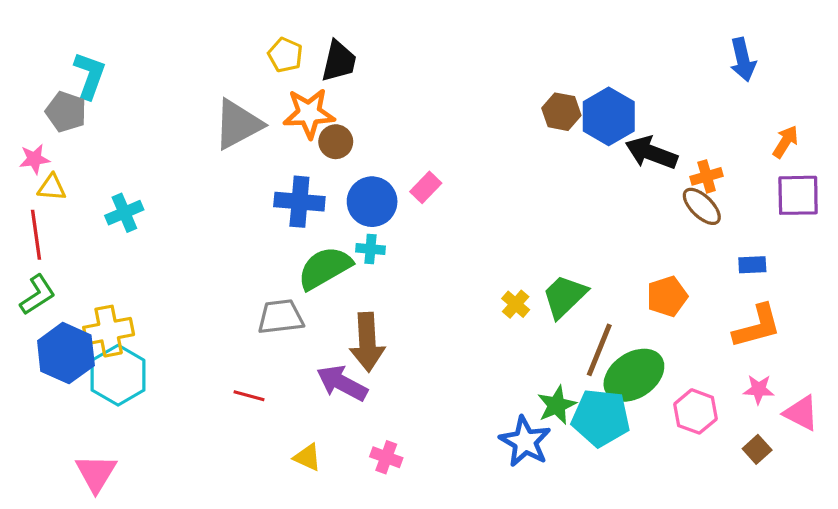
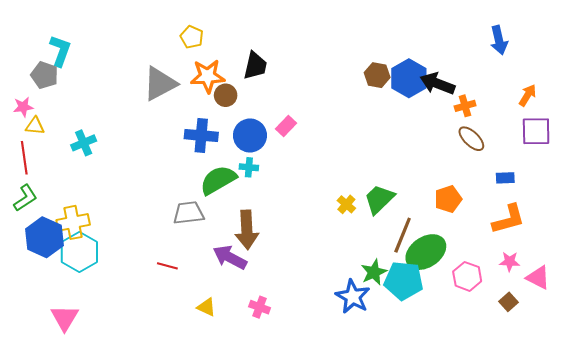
black trapezoid: (339, 61) -> (255, 66), moved
black arrow: (651, 153) -> (438, 84), moved
orange cross: (707, 176) -> (465, 106), moved

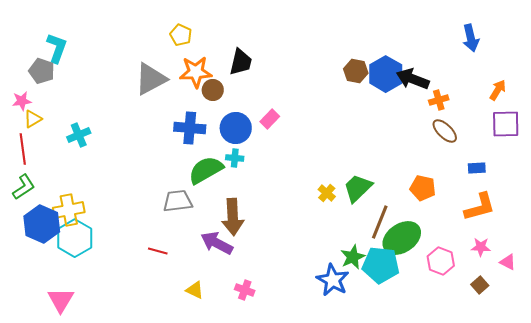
yellow triangle: (35, 126) -> (33, 119), turned -36
orange pentagon: (448, 199) -> (423, 188), turned 30
pink triangle: (538, 277) -> (508, 262), size x0.7

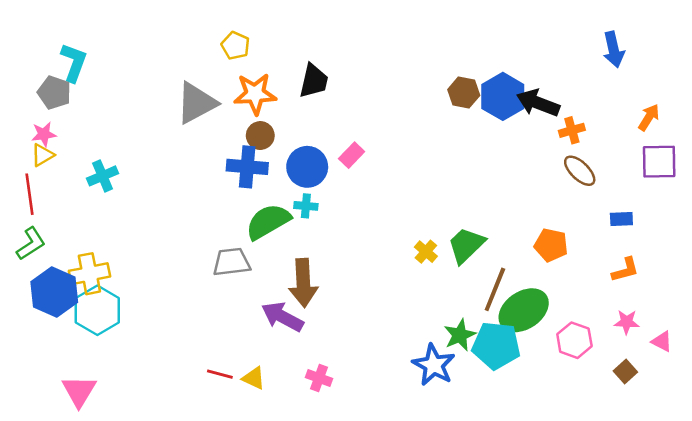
brown circle: (213, 90) -> (260, 136), moved
pink star: (22, 101) -> (44, 134), moved
orange L-shape: (480, 207) -> (625, 270), size x0.7
red line: (158, 251) -> (220, 374), moved

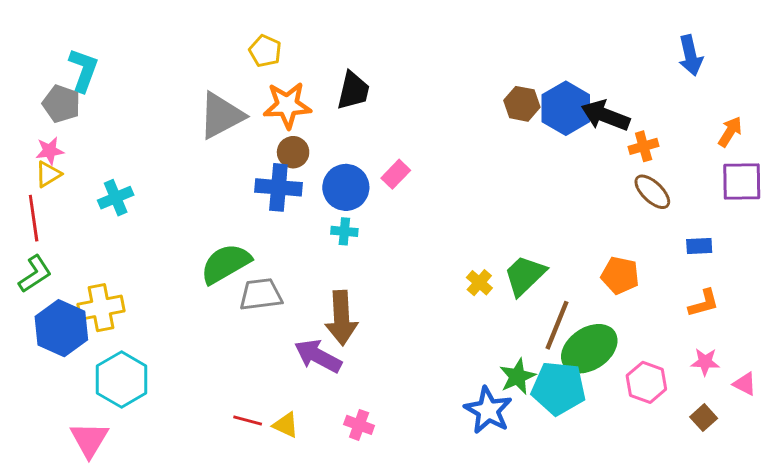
green semicircle: (268, 222) -> (226, 264), moved
cyan hexagon: (97, 310) -> (122, 379), moved

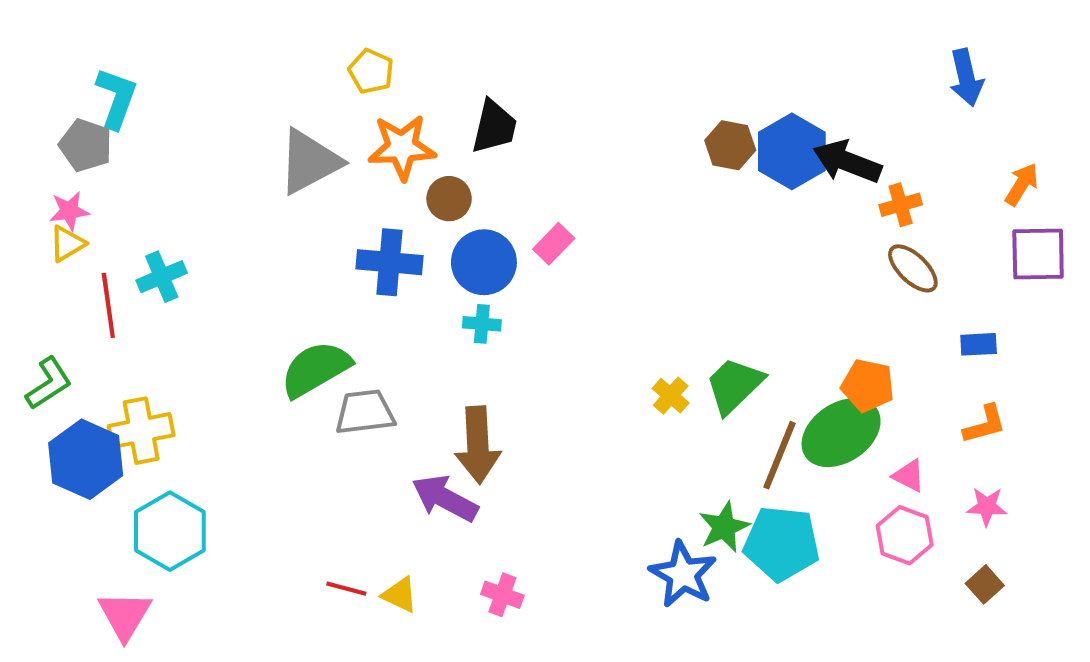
brown circle: (293, 152) -> (449, 199), moved
red line: (34, 218) -> (108, 305), moved
green ellipse: (589, 349) -> (841, 433), moved
pink triangle: (745, 384) -> (909, 476), moved

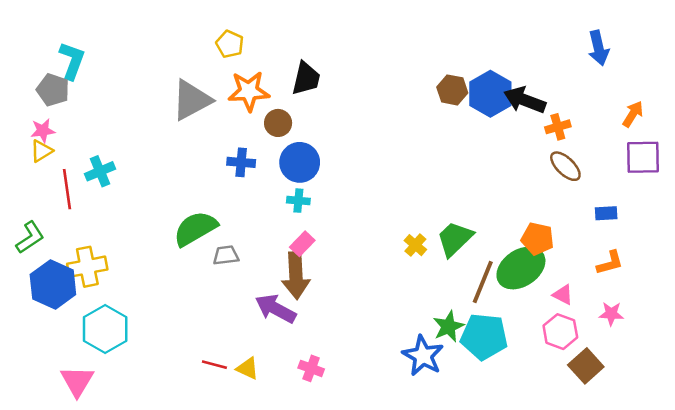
pink rectangle: (554, 244) -> (302, 244), moved
blue cross: (389, 262) -> (241, 162), size x0.7
gray trapezoid: (365, 412) -> (226, 255), size x0.7
brown square: (985, 584) -> (586, 366), moved, size x1.5

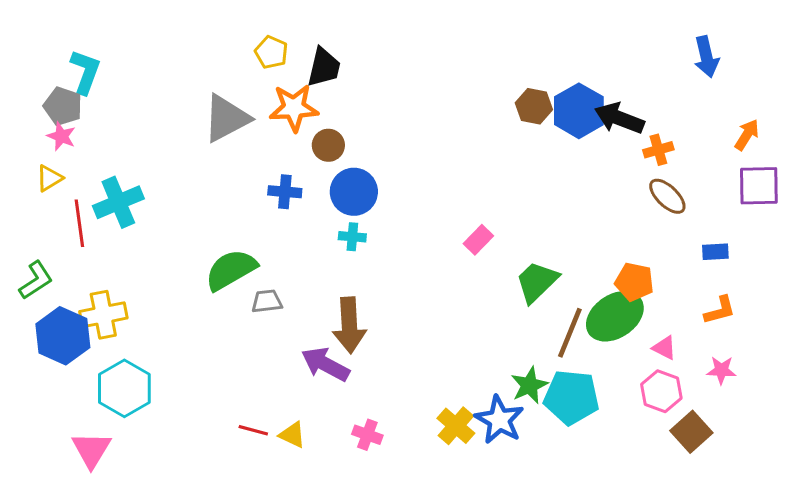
black trapezoid: (306, 78) -> (324, 67), moved
pink star: (43, 131) -> (61, 136), moved, turned 30
cyan cross: (100, 171) -> (118, 202), size x1.4
pink rectangle: (302, 244) -> (478, 240), moved
yellow cross: (415, 245) -> (456, 426), moved, size x1.4

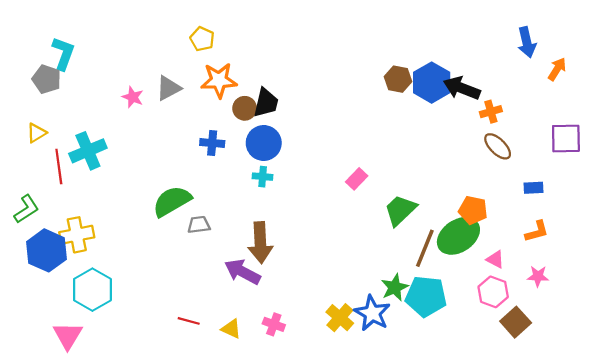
black trapezoid: (324, 67) -> (266, 103), moved
gray triangle: (226, 118) -> (169, 88), size x0.7
orange arrow: (747, 135) -> (557, 69), moved
pink star: (61, 136) -> (133, 97), moved
yellow triangle: (292, 435) -> (231, 329), moved

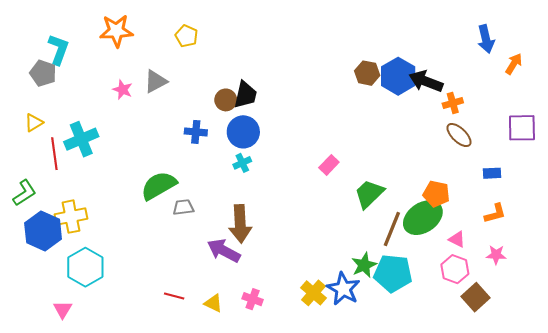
orange star: (219, 80) -> (116, 31), moved
cyan cross: (263, 177) -> (242, 163), turned -30
pink triangle: (68, 336) -> (63, 309), size x0.7

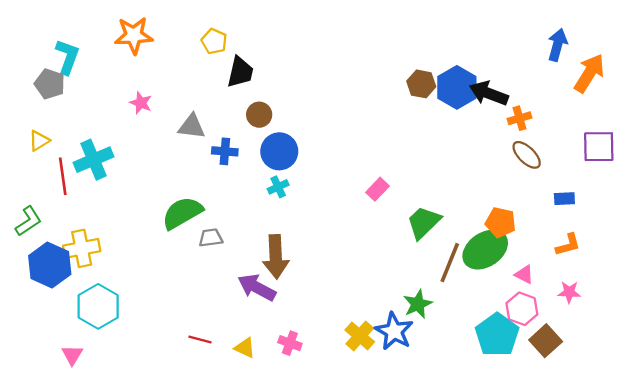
blue arrow: (486, 39) -> (557, 45), turned -152
orange arrow: (514, 64) -> (589, 73), size x1.6
gray triangle: (156, 81) -> (192, 127), moved, turned 35
black trapezoid: (245, 95) -> (240, 72), moved
cyan pentagon: (393, 273) -> (497, 335), moved, turned 30

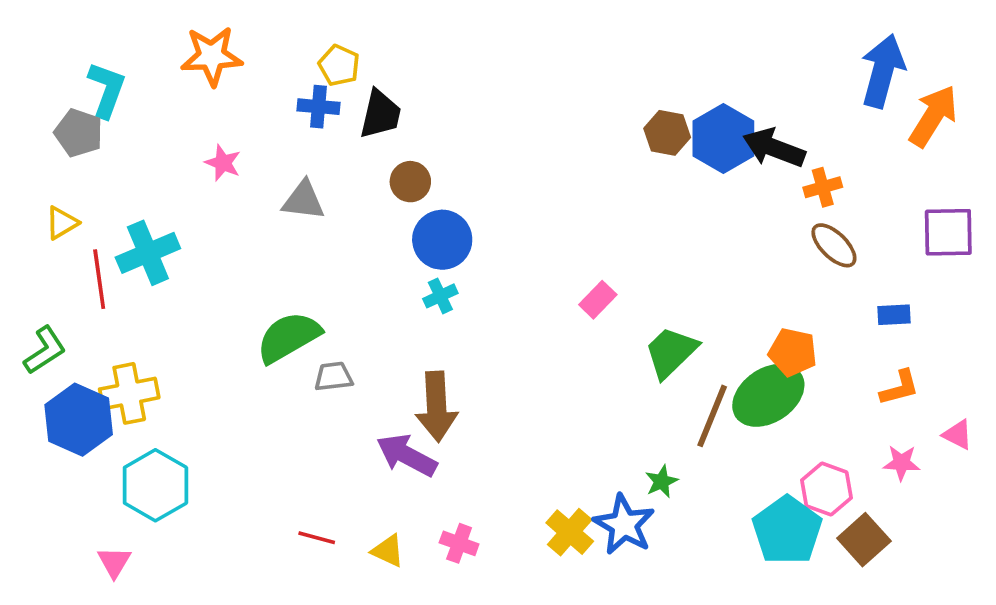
blue arrow: (557, 45) -> (883, 71), size x1.4
blue cross: (225, 151) -> (319, 107), moved
pink triangle: (524, 274) -> (958, 435), moved
green star: (418, 304) -> (662, 482), size x0.7

